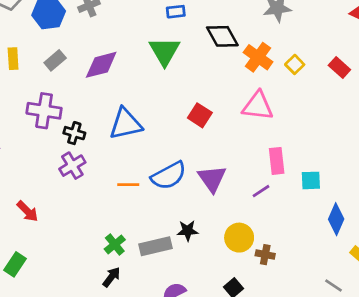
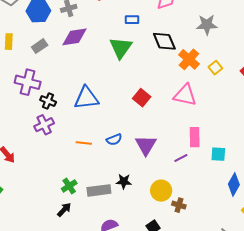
purple diamond: (101, 65) -> (74, 37), moved
blue semicircle: (169, 176) -> (114, 140), size x0.6

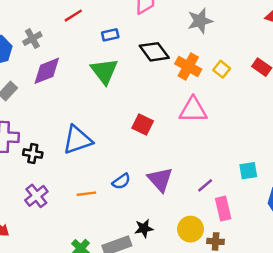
purple cross: (44, 125) -> (36, 196), moved
pink rectangle: (195, 137) -> (223, 209), moved

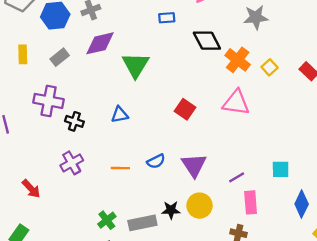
green triangle: (104, 71) -> (135, 65), moved
blue triangle: (77, 140) -> (120, 115), size x0.6
yellow circle: (190, 229) -> (200, 206), moved

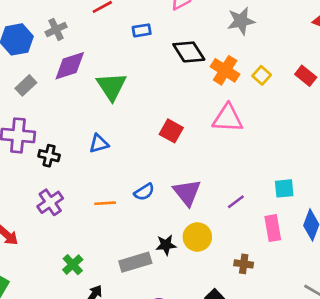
pink rectangle: (251, 202) -> (273, 228), moved
green cross: (107, 220) -> (73, 265), moved

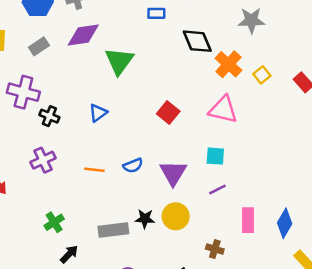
blue triangle: (99, 144) -> (98, 113), turned -30
cyan square: (284, 188) -> (215, 156), moved

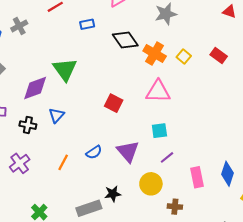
purple diamond: (83, 35) -> (35, 88), moved
black cross: (49, 116) -> (28, 125), moved
orange line: (94, 170) -> (63, 162), turned -56
yellow circle: (176, 216) -> (151, 184), moved

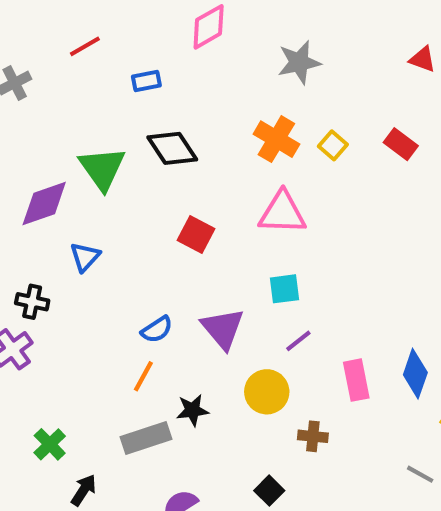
black diamond: (125, 40) -> (172, 148), moved
black cross: (28, 125) -> (32, 302), moved
orange line: (63, 162) -> (143, 376), moved

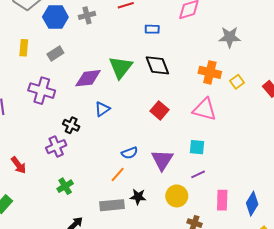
orange cross: (276, 139) -> (210, 72), turned -30
green cross: (50, 444) -> (65, 186), moved

